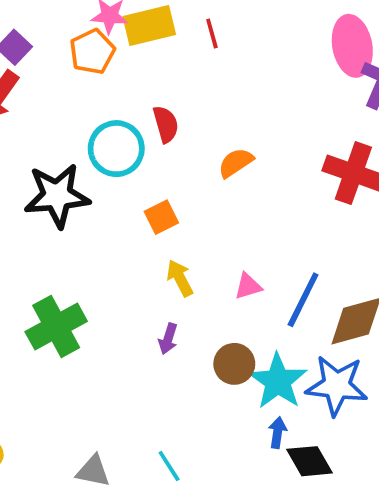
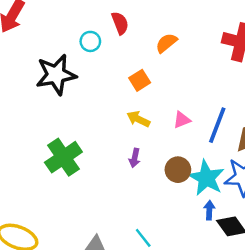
cyan circle: (116, 149) -> (90, 41), size x0.6
orange square: (161, 217) -> (140, 80), moved
yellow arrow: (180, 278) -> (138, 119), turned -30

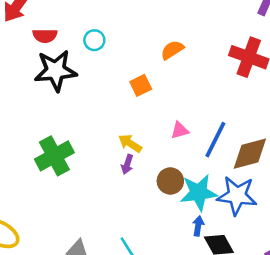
red semicircle: (120, 23) -> (45, 36), moved, turned 105
yellow arrow: (138, 119) -> (130, 143), moved
cyan star: (206, 178) -> (199, 193), turned 30

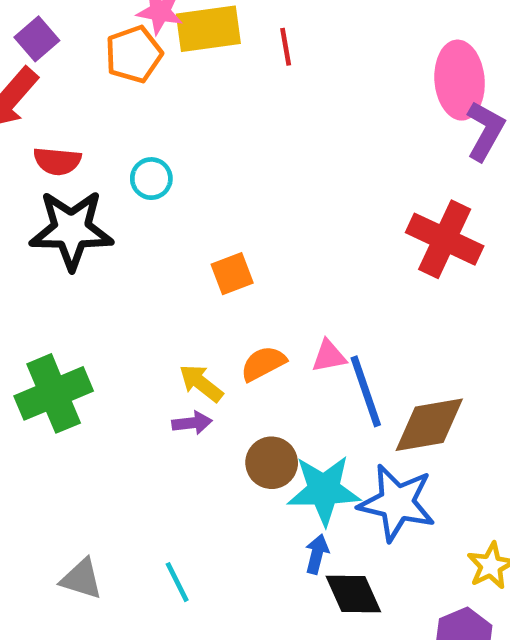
orange semicircle: (172, 50) -> (263, 363), moved
pink triangle: (180, 130) -> (329, 356), moved
blue line: (215, 140) -> (366, 391), turned -51
purple arrow: (127, 164) -> (192, 423), turned -120

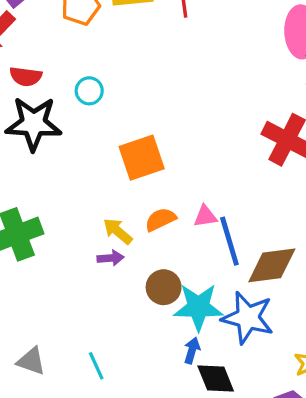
orange square: (232, 274) -> (142, 158), size x1.6

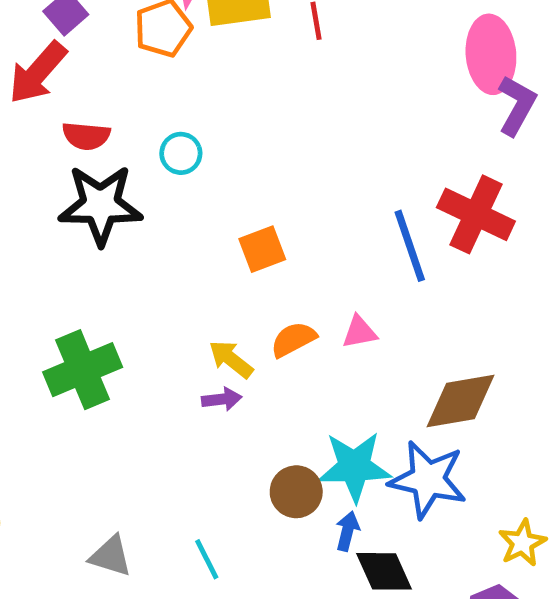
orange square: (142, 158) -> (262, 249), size x0.7
blue line: (229, 241) -> (410, 246), moved
brown circle: (164, 287) -> (296, 492), moved

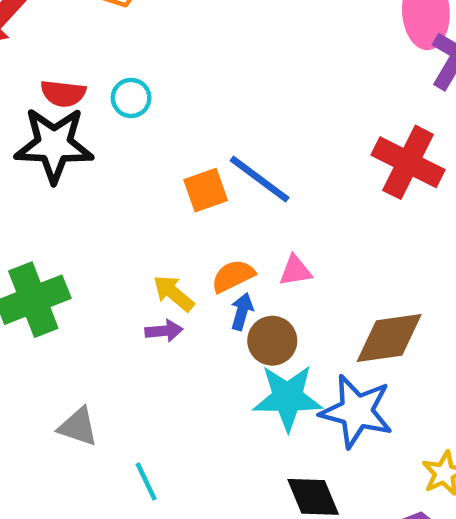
red semicircle: (86, 136) -> (63, 93), moved
blue line: (410, 246) -> (260, 179), moved, turned -36
brown circle: (296, 492) -> (272, 341), moved
blue arrow: (347, 531) -> (242, 312), moved
gray triangle: (111, 556) -> (78, 427), moved

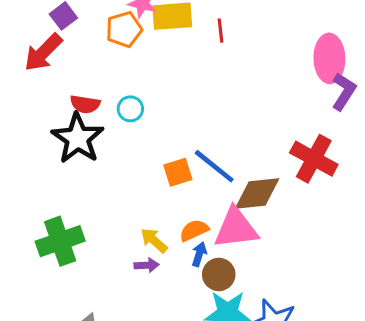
black star: (54, 145) -> (78, 138), turned 30
pink triangle: (295, 271) -> (236, 228), size x2.0
brown diamond: (389, 338) -> (257, 193), moved

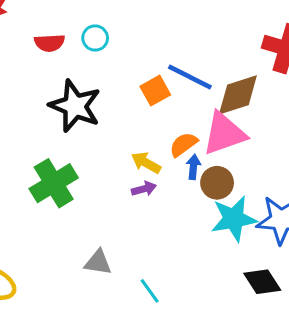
black star: (78, 138) -> (75, 106), moved

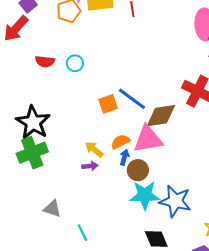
black star: (75, 106) -> (33, 122), moved

